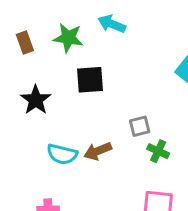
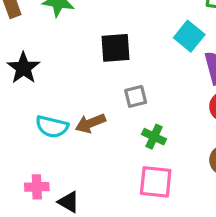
black square: (90, 80) -> (115, 48), moved
green cross: (158, 151) -> (154, 137), moved

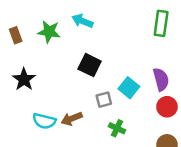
cyan square: (189, 36) -> (129, 88), moved
black square: (115, 48) -> (90, 65), turned 30

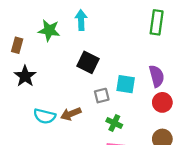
cyan arrow: (82, 21) -> (81, 20), turned 66
brown rectangle: (16, 35) -> (17, 45), moved, turned 35
cyan square: (129, 88) -> (126, 84), turned -30

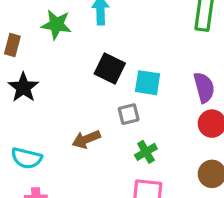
cyan square: (126, 84) -> (148, 83), moved
cyan semicircle: (45, 116) -> (27, 158), moved
green cross: (114, 123) -> (146, 152), turned 35

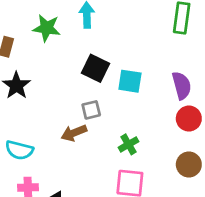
gray square: (129, 114) -> (91, 110), moved

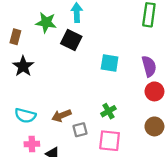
black square: (95, 68) -> (71, 40), moved
gray square: (91, 110) -> (80, 130), moved
brown arrow: (74, 133) -> (61, 116), moved

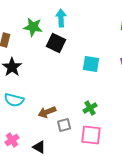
cyan semicircle: (25, 116) -> (14, 100), moved
pink cross: (32, 144) -> (12, 140), moved, turned -32

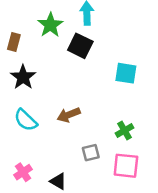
green star: (33, 27) -> (50, 25), turned 30
cyan semicircle: (14, 100) -> (26, 120), turned 30
brown arrow: (47, 112) -> (69, 115), moved

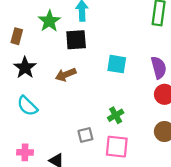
black square: (80, 46) -> (76, 40), turned -30
brown arrow: (69, 115) -> (66, 75), moved
pink cross: (23, 172) -> (25, 152), turned 35

